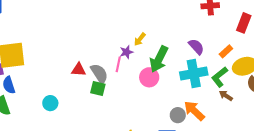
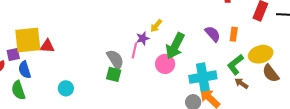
orange rectangle: (226, 51) -> (234, 34), moved, turned -40
red triangle: (79, 70) -> (47, 46), moved
cyan cross: (194, 73) -> (203, 77), moved

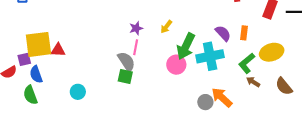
purple star: (143, 38) -> (136, 28), moved
pink line: (134, 51) -> (136, 47), moved
brown semicircle: (271, 73) -> (284, 86), moved
cyan cross: (203, 77) -> (210, 56), moved

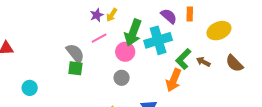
purple star: (136, 28) -> (97, 15), moved
pink line: (136, 47) -> (99, 38), moved, turned 56
green L-shape: (247, 63) -> (183, 59), moved
orange arrow: (222, 97) -> (174, 80), turned -105
gray circle: (205, 102) -> (122, 78), moved

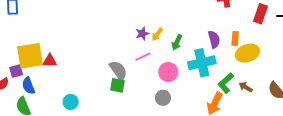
purple semicircle: (169, 16) -> (214, 39), turned 30
yellow ellipse: (219, 31) -> (247, 53), moved
green arrow: (133, 33) -> (177, 42), moved, size x0.6

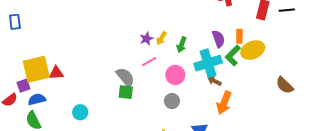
green L-shape: (226, 83) -> (233, 56), moved
blue semicircle: (28, 86) -> (37, 99), turned 102
brown arrow: (246, 87) -> (214, 81), moved

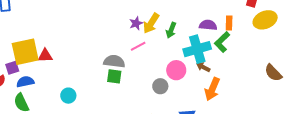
yellow arrow: (161, 38) -> (151, 23), size x1.5
purple semicircle: (218, 39) -> (208, 25), turned -66
yellow ellipse: (253, 50) -> (265, 20), moved
pink circle: (175, 75) -> (176, 70), moved
gray semicircle: (125, 77) -> (114, 61), turned -45

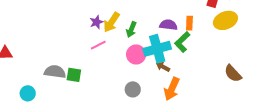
gray semicircle: (114, 61) -> (55, 72), moved
pink circle: (176, 70) -> (136, 54), moved
gray circle: (160, 86) -> (133, 89), moved

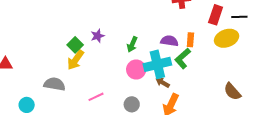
yellow arrow: (111, 22) -> (76, 60), moved
pink line: (98, 45) -> (96, 97), moved
green square: (74, 75) -> (75, 45), moved, turned 35

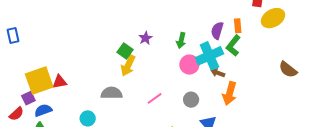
purple semicircle: (169, 41) -> (217, 31), turned -72

